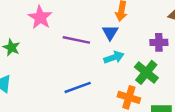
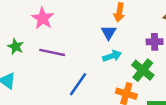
purple line: (76, 40) -> (52, 52), moved
blue line: (78, 87) -> (78, 84), turned -35

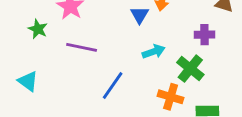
blue triangle: (109, 32) -> (140, 15), moved
green star: (16, 47) -> (38, 29), moved

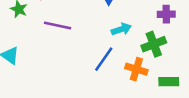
green cross: (190, 69) -> (154, 44), turned 30
blue line: (113, 86) -> (104, 59), moved

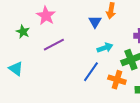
purple line: (58, 25) -> (54, 45), turned -40

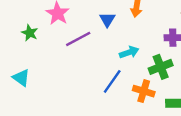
blue triangle: (95, 22) -> (107, 20), moved
purple line: (54, 45) -> (78, 39), moved

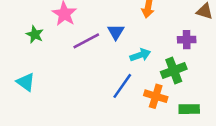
blue triangle: (107, 20) -> (116, 32), moved

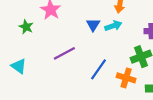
purple line: (86, 41) -> (64, 53), moved
cyan arrow: (140, 55) -> (113, 26), moved

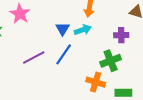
blue line: (98, 69) -> (64, 54), moved

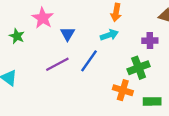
blue triangle: (63, 29) -> (68, 34), moved

